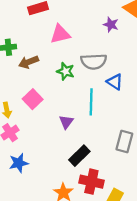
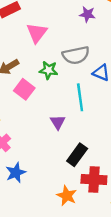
pink triangle: (60, 34) -> (37, 33), turned -30
pink square: (33, 99) -> (24, 89), moved

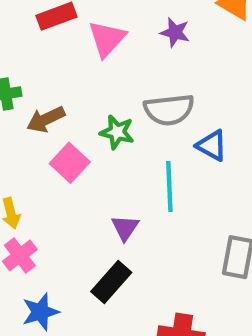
purple star: (87, 14) -> (175, 32), moved
pink triangle: (37, 33) -> (107, 39), moved
black rectangle: (77, 155) -> (111, 282), moved

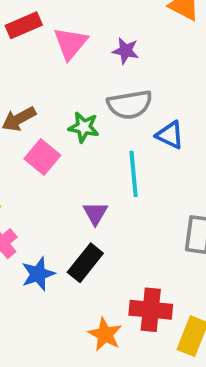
purple star: (175, 32) -> (126, 51), moved
blue star: (40, 312) -> (38, 274), moved

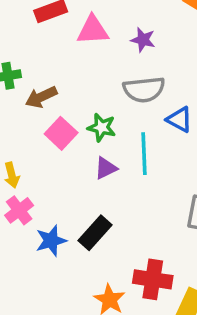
pink triangle: (70, 43) -> (93, 30), turned 44
green star: (84, 127) -> (102, 127), moved
purple triangle: (95, 213) -> (106, 168), moved, turned 30

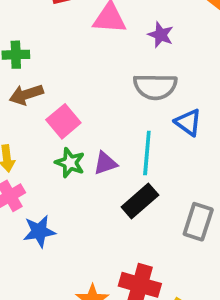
brown arrow: (41, 97) -> (26, 95), moved
green star: (102, 127) -> (70, 163), moved
black rectangle: (95, 233) -> (140, 201), moved

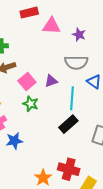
purple triangle: (105, 163) -> (51, 81), moved

